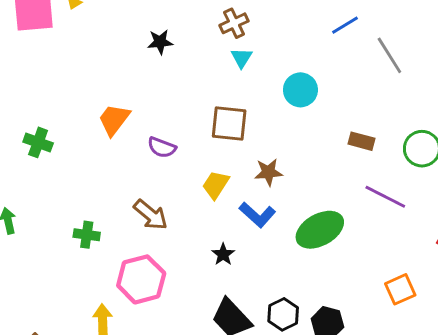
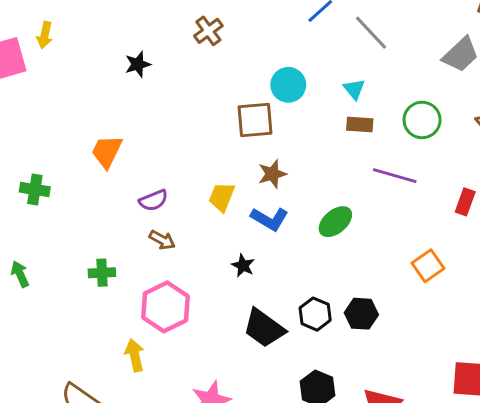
cyan triangle: (242, 58) -> (354, 89), moved
brown square: (229, 124) -> (255, 120), moved
purple semicircle: (162, 147) -> (153, 200), moved, turned -32
brown arrow: (151, 215) -> (162, 240), size x0.7
green ellipse: (320, 230) -> (335, 222), size x0.7

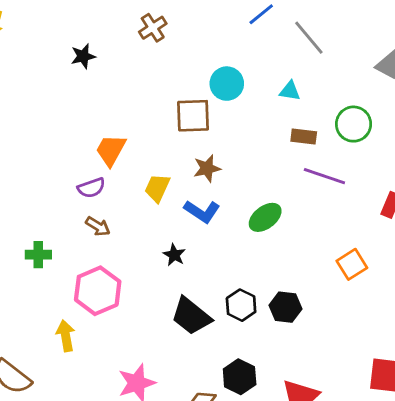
cyan triangle: (354, 89) -> (290, 91), turned -45
brown rectangle: (360, 124) -> (304, 136), moved
orange trapezoid: (107, 152) -> (111, 150), moved

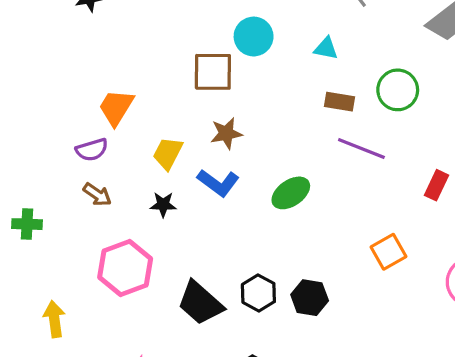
black star: (174, 255) -> (163, 205), moved, turned -30
pink hexagon: (98, 291) -> (125, 268), moved

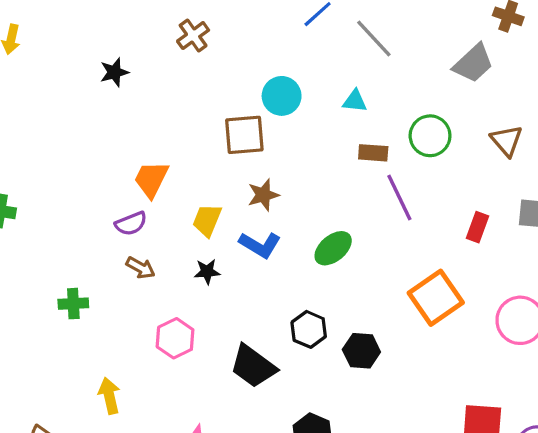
purple line: (361, 148) -> (399, 197), turned 48
orange square: (389, 252) -> (436, 298), size x1.5
pink hexagon: (125, 268) -> (175, 338), size x0.7
black hexagon: (258, 293) -> (309, 329), moved

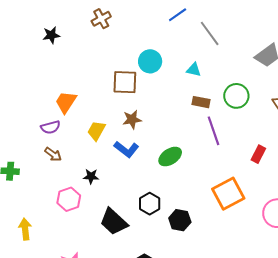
black star: (207, 272) -> (91, 176), moved

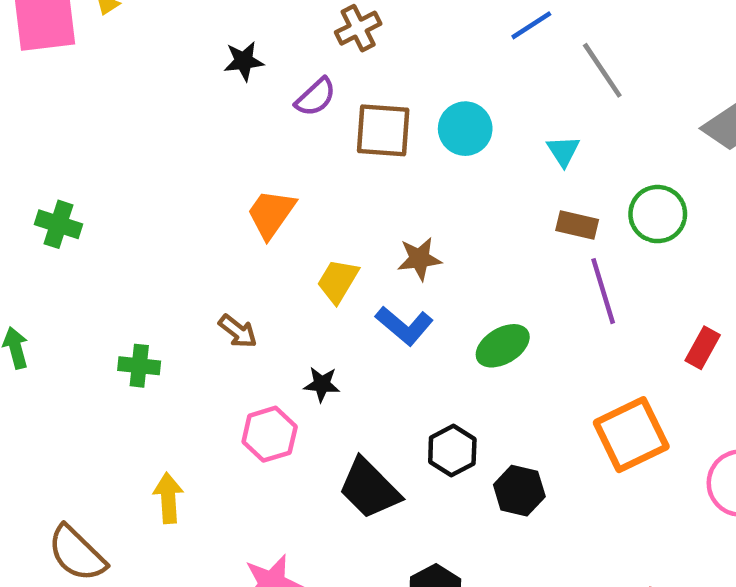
cyan triangle: (194, 70) -> (563, 151), turned 42
brown square: (125, 82) -> (383, 130), moved
purple semicircle: (50, 127) -> (316, 97), moved, turned -30

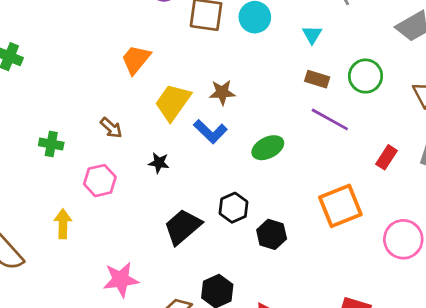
yellow trapezoid: (338, 281) -> (173, 102), size x1.4
purple line: (603, 291) -> (330, 119), turned -48
pink hexagon: (270, 434) -> (100, 181), moved
black trapezoid: (369, 489) -> (183, 227), turned 90

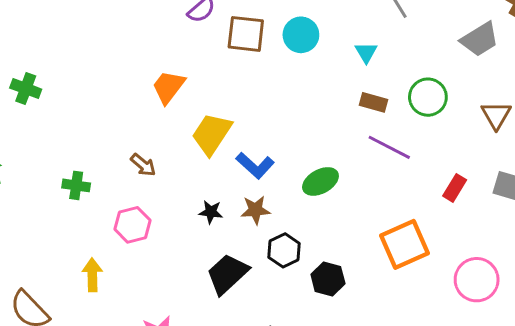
brown star: (222, 92) -> (256, 210), moved
black star: (159, 163) -> (211, 212), moved

